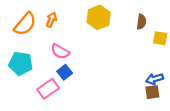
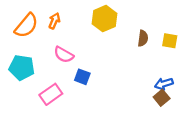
brown semicircle: (141, 22) -> (143, 38), moved
blue square: (65, 72) -> (82, 77), moved, turned -32
brown square: (152, 92) -> (162, 98), turned -32

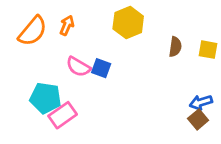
cyan pentagon: (22, 67) -> (45, 98), moved
blue square: (82, 77) -> (101, 68), moved

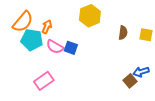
orange arrow: (67, 25) -> (47, 27), moved
cyan pentagon: (45, 98) -> (32, 40), moved
brown square: (198, 119) -> (130, 81), moved

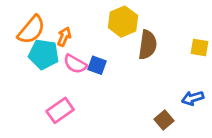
brown semicircle: (123, 33) -> (148, 45), moved, size x1.5
brown square: (130, 81) -> (164, 120), moved

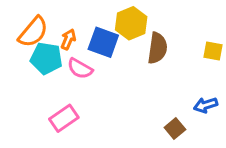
blue square: (97, 65) -> (103, 42), moved, size x1.5

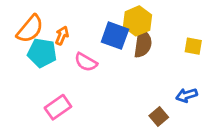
yellow hexagon: (131, 23) -> (138, 21), moved
blue square: (103, 42) -> (115, 36), moved
pink semicircle: (80, 69) -> (86, 62), moved

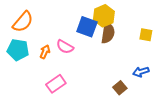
orange arrow: (62, 36) -> (45, 52), moved
cyan pentagon: (42, 53) -> (18, 50), moved
pink rectangle: (58, 107) -> (56, 84), moved

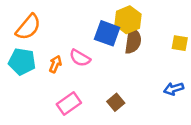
brown square: (120, 88) -> (116, 102), moved

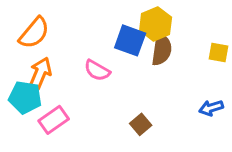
cyan pentagon: (22, 62) -> (25, 97), moved
orange arrow: (55, 64) -> (40, 73), moved, size x1.5
pink rectangle: (69, 104) -> (54, 120), moved

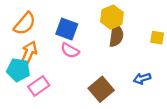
blue square: (130, 40) -> (67, 29), moved
blue arrow: (211, 108) -> (142, 78), moved
brown square: (141, 124) -> (101, 89), size x1.6

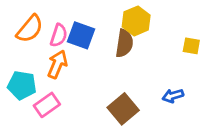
brown semicircle: (116, 35) -> (124, 43), moved
pink semicircle: (70, 50) -> (59, 35), moved, turned -102
orange arrow: (29, 53) -> (57, 64), moved

